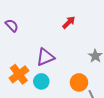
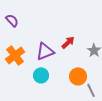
red arrow: (69, 22) -> (68, 42), moved
orange cross: (19, 74) -> (15, 55), moved

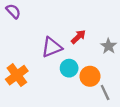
orange cross: (15, 55) -> (17, 75), moved
cyan circle: (41, 75) -> (69, 68), moved

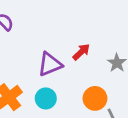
cyan circle: (69, 68) -> (46, 98), moved

